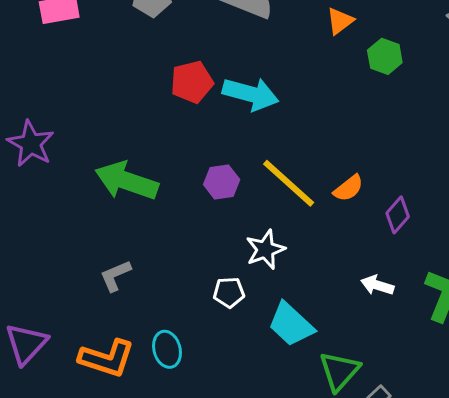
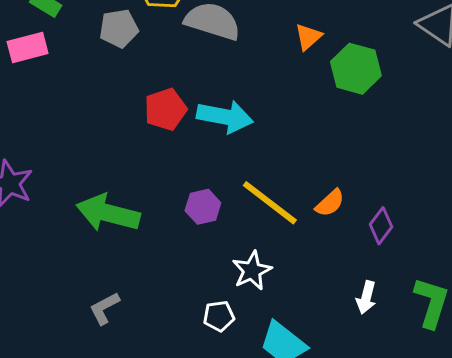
green hexagon: (385, 56) -> (356, 69), size x1.4
white arrow: (377, 285) -> (366, 297), turned -88

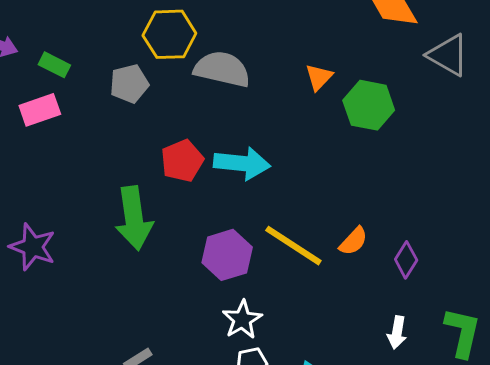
purple hexagon: (203, 207) -> (227, 255), size x1.4
green arrow: (108, 213) -> (134, 218), moved, turned -108
white star: (252, 271) -> (242, 320), moved

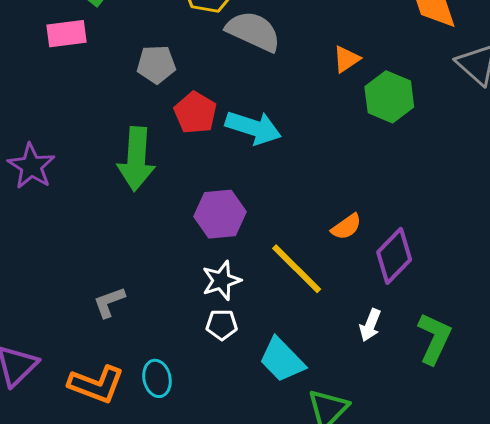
gray pentagon: (129, 84) -> (156, 64), moved
red pentagon: (182, 161) -> (195, 113), turned -30
yellow line: (293, 246) -> (297, 269), moved
purple diamond: (406, 260) -> (394, 256), size x1.5

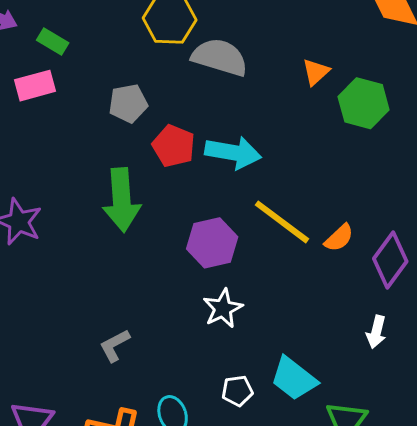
yellow line: (297, 269) -> (282, 222), moved
white pentagon: (222, 325) -> (237, 391), moved

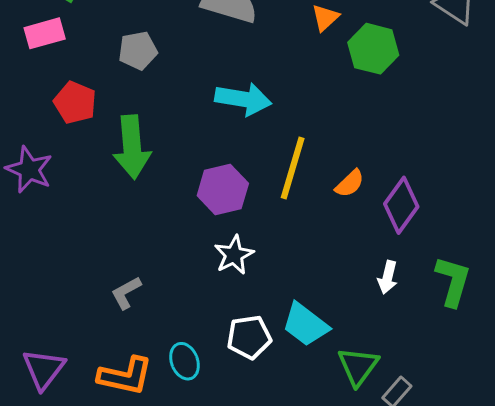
red pentagon: (174, 146) -> (75, 103), moved
yellow line: (282, 222) -> (293, 168), turned 70
white pentagon: (237, 391) -> (249, 337), size x1.4

